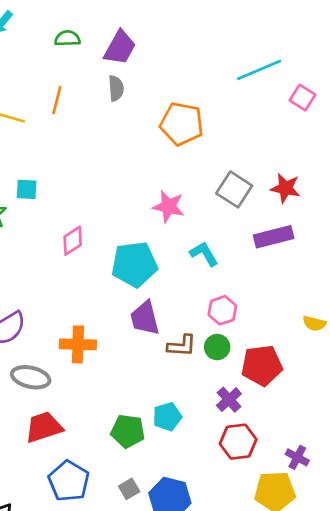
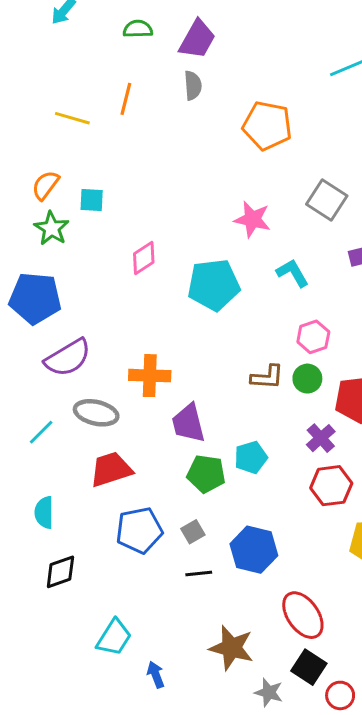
purple trapezoid: (145, 318) -> (188, 423), moved
blue pentagon: (69, 481) -> (139, 530), turned 30
gray square: (129, 489) -> (193, 532), moved

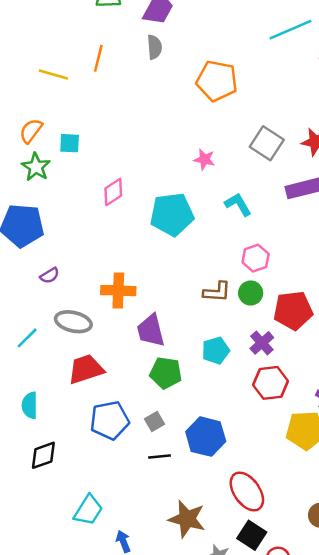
pink star: (252, 219) -> (204, 159), size x0.7
purple semicircle: (68, 358) -> (50, 276), size x0.5
cyan pentagon: (251, 457) -> (216, 350), moved

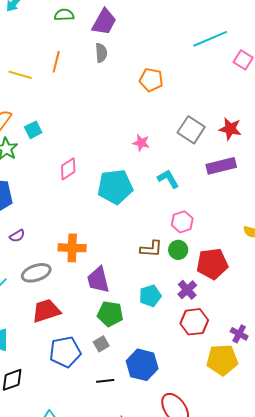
orange pentagon: (217, 81) -> (151, 80), size x0.7
cyan square: (70, 143) -> (33, 130), turned -30
gray ellipse: (73, 322) -> (36, 273), turned -32
gray square: (154, 422) -> (101, 344), moved

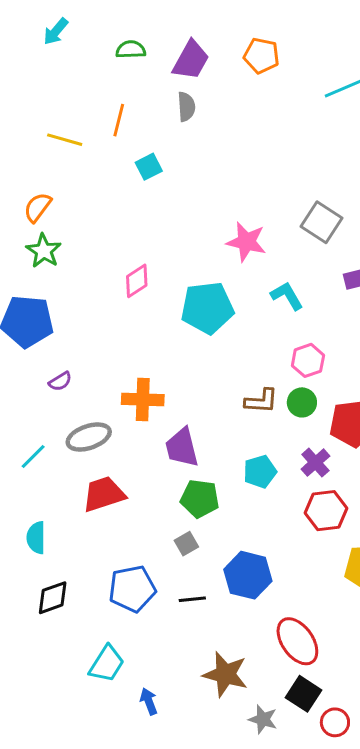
orange pentagon: (151, 80) -> (261, 56), moved
cyan square: (33, 130) -> (149, 167), moved
pink star: (141, 143) -> (246, 242), size x1.5
blue pentagon: (65, 352) -> (132, 589), moved

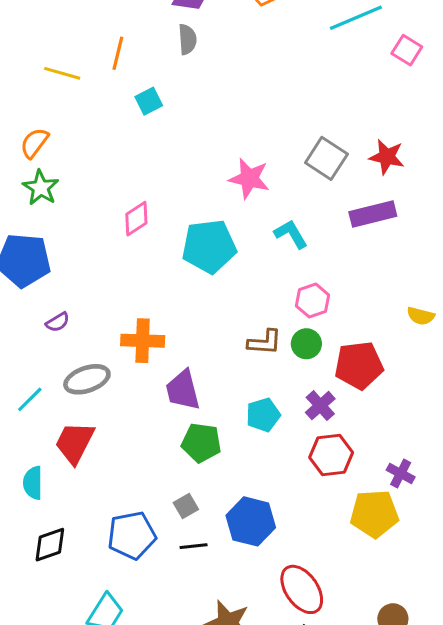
red trapezoid: (104, 494) -> (75, 443), moved, turned -45
gray square: (186, 544) -> (186, 506), moved

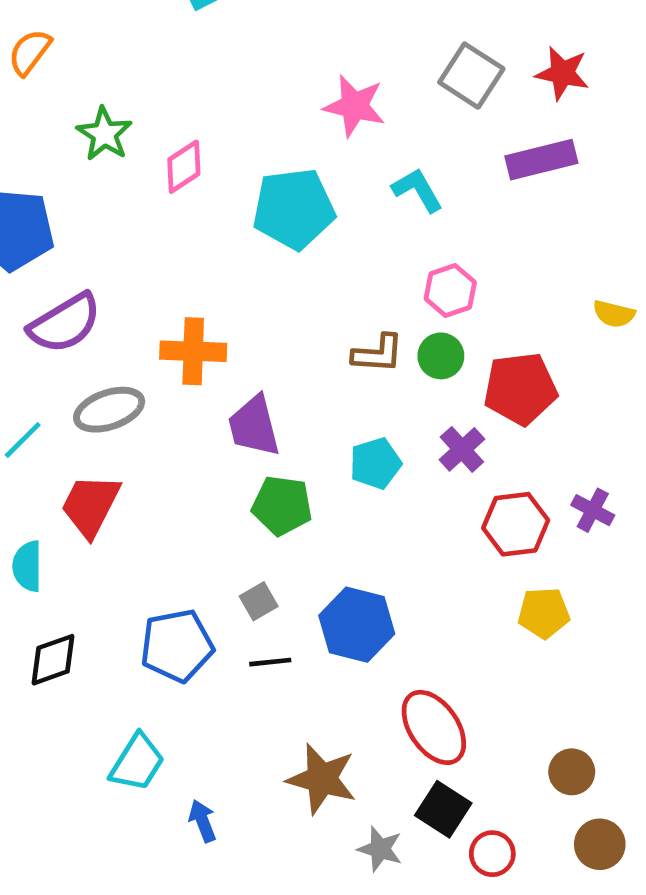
green star: (41, 188) -> (104, 134), moved
purple semicircle: (58, 322) -> (65, 323), size x2.0
red hexagon: (331, 455) -> (516, 524), moved
purple cross: (401, 474) -> (593, 510), moved
yellow pentagon: (374, 514) -> (544, 613), size x0.7

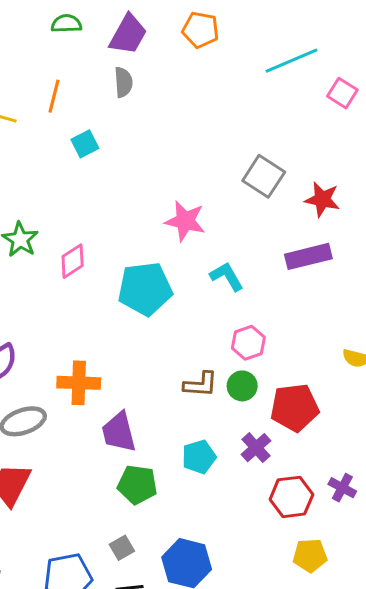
gray square: (471, 76) -> (264, 176), moved

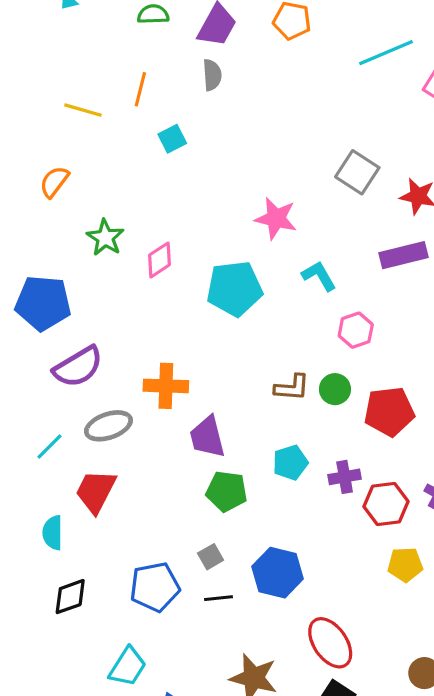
pink hexagon: (248, 343) -> (356, 330), moved
purple cross: (256, 448) -> (345, 477), moved, turned 32

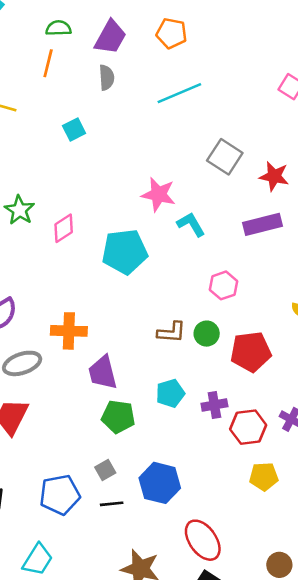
cyan line: (386, 53) -> (179, 93), moved
orange line: (140, 89) -> (48, 63), moved
cyan L-shape: (319, 276) -> (191, 224), moved

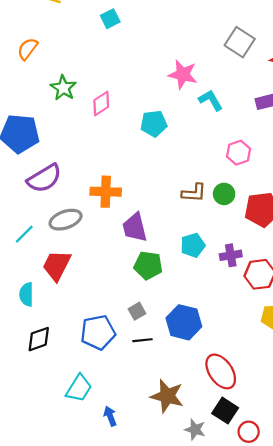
cyan pentagon: (125, 252) -> (154, 124), size x0.7

